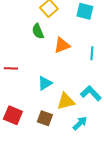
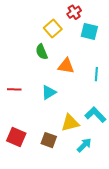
orange triangle: (62, 45) -> (66, 66), turned 30
cyan triangle: (45, 83) -> (49, 92), moved

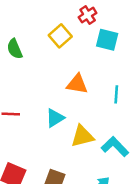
green semicircle: (42, 52) -> (15, 49), moved
yellow triangle: (70, 123) -> (82, 136), moved

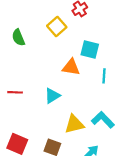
cyan square: (107, 40) -> (90, 50), moved
yellow triangle: (82, 136) -> (74, 124), moved

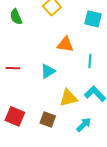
cyan square: (90, 50) -> (93, 19), moved
cyan line: (104, 76) -> (90, 61), moved

